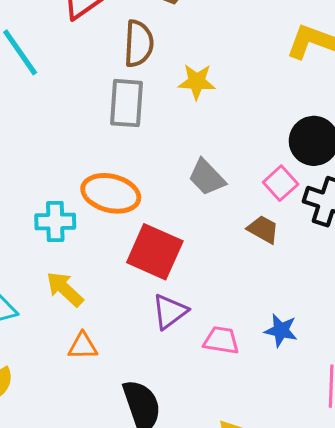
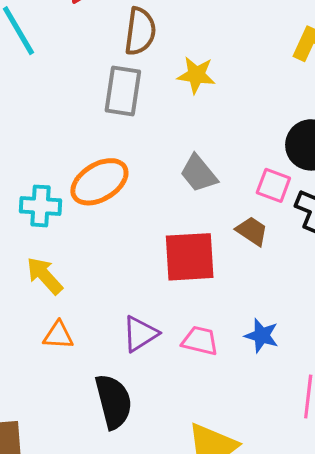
pink square: (281, 183) -> (273, 185), turned -32
orange ellipse: (111, 193) -> (99, 182), turned -50
red square: (155, 252) -> (190, 257), moved, turned -32
purple triangle: (170, 312) -> (140, 334), moved

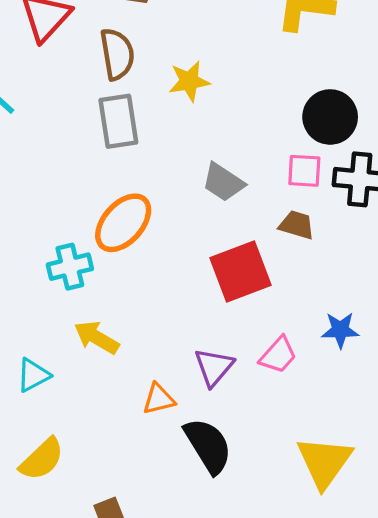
orange triangle: (58, 335) -> (159, 399), moved
pink trapezoid: (200, 341) -> (278, 355), turned 135

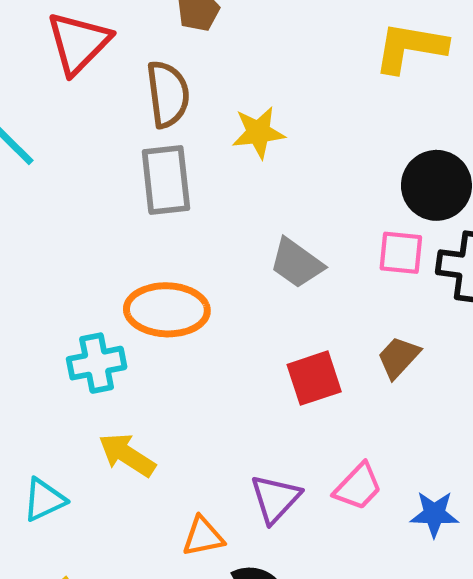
orange ellipse: (123, 223) -> (167, 310), turned 48
brown trapezoid: (297, 225) -> (399, 357), moved, turned -66
red square: (240, 272) -> (314, 378), size x0.7
blue star: (340, 330) -> (434, 514), moved

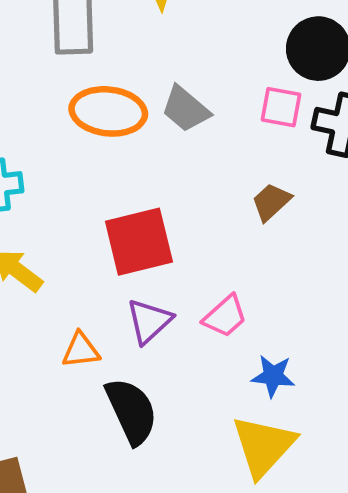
orange ellipse: (167, 310) -> (108, 111), moved
red square: (314, 378) -> (139, 242), moved, size x1.4
blue star: (434, 514) -> (273, 376), moved

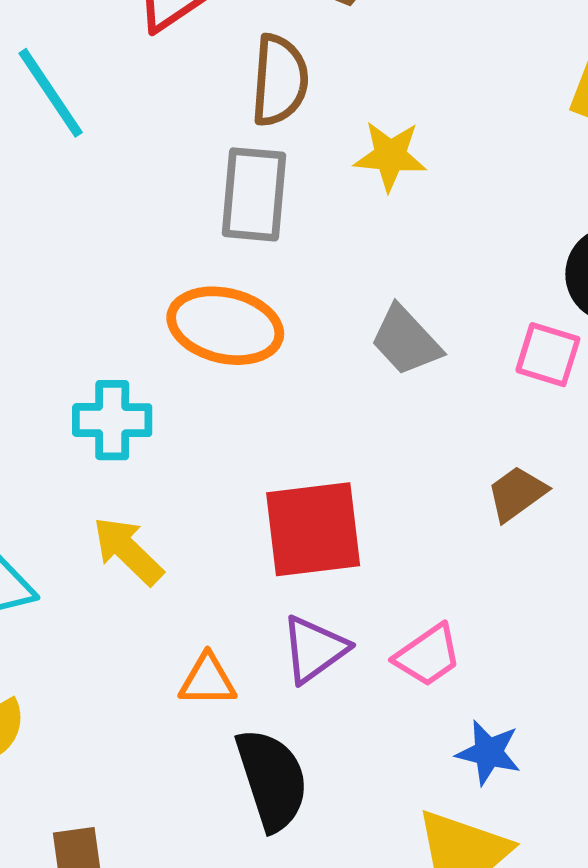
orange ellipse: (108, 111) -> (225, 326), moved

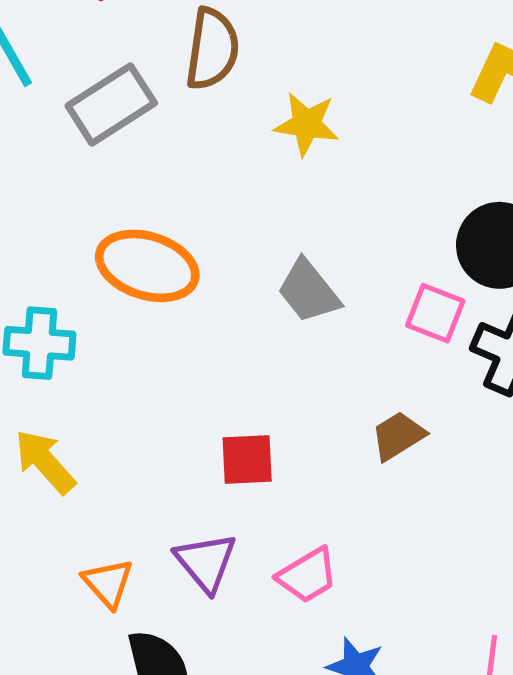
gray rectangle: (254, 194) -> (111, 104), moved, turned 48
red square: (313, 529) -> (247, 459), moved, size x0.6
purple triangle: (314, 649) -> (206, 562), turned -38
orange triangle: (208, 680) -> (108, 583), turned 44

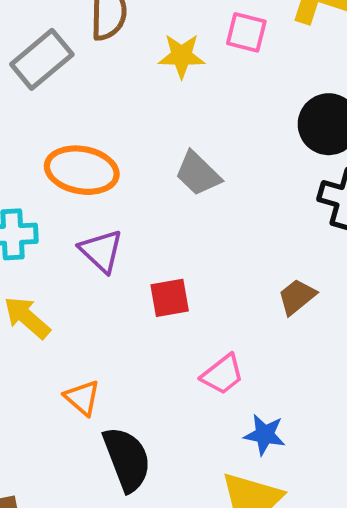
pink square: (435, 313) -> (246, 32), moved
brown trapezoid: (398, 436) -> (297, 297), moved
purple triangle: (206, 562) -> (101, 251), moved

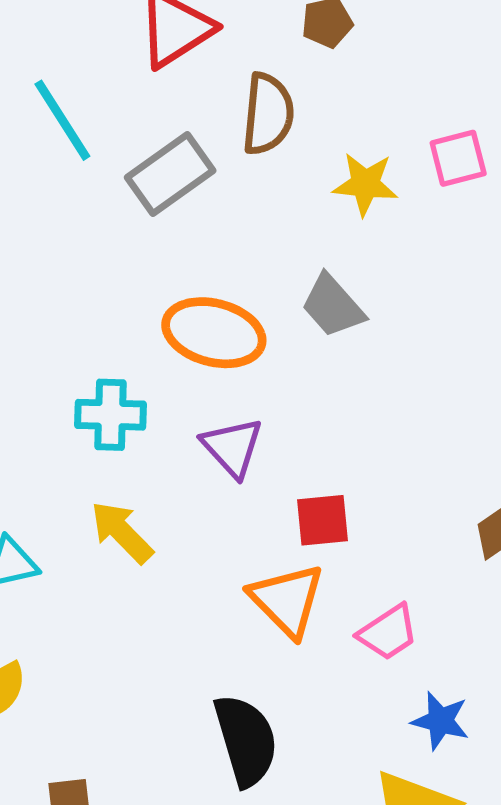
pink square: (246, 32) -> (458, 158), turned -33
gray trapezoid: (198, 174) -> (333, 306), moved
orange triangle: (82, 398) -> (287, 600), moved, size x1.5

